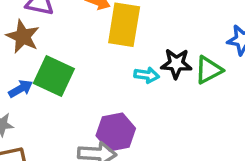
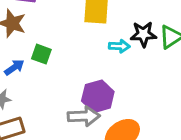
green square: (54, 76) -> (41, 54), size x0.6

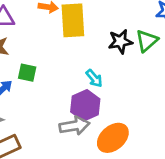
cyan arrow: (119, 46) -> (94, 78), moved, turned 54

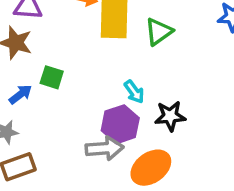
black star: (120, 41) -> (170, 116), moved
green triangle: (147, 41) -> (159, 32), moved

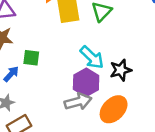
cyan arrow: (134, 92) -> (92, 57), size x1.5

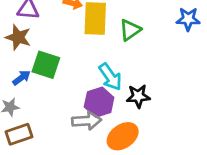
green square: (31, 58) -> (46, 65), size x1.5

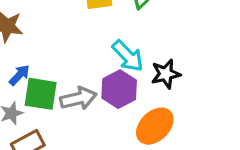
green square: (46, 65) -> (41, 94), moved
gray arrow: (87, 121) -> (78, 98), moved

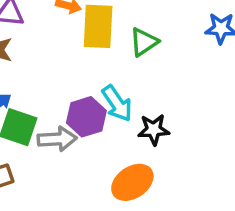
purple hexagon: (119, 89) -> (86, 117), moved

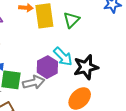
black star: (154, 130) -> (86, 67), size x1.4

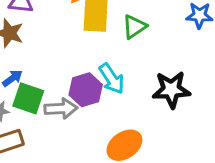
black star: (86, 67) -> (171, 90), moved

